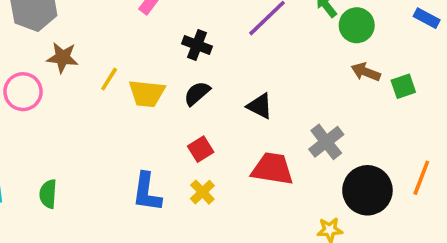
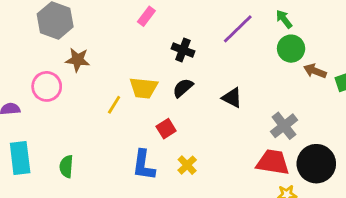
green circle: (357, 25) -> (291, 49), moved
yellow line: (109, 79) -> (114, 105), moved
red square: (201, 149) -> (166, 129), moved
red trapezoid: (272, 169) -> (273, 162), moved

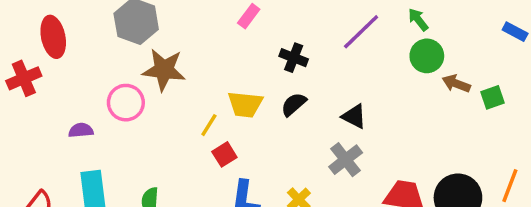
brown star: (78, 60) -> (164, 70), size x1.4
gray cross: (284, 126) -> (346, 160), moved
red square: (166, 129) -> (224, 154), moved

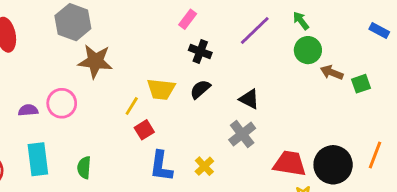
pink rectangle: (249, 16) -> (188, 19), moved
pink circle: (126, 103) -> (62, 103), moved

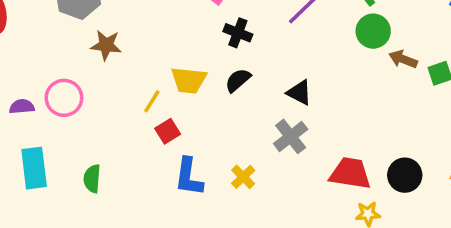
brown star: (95, 61) -> (106, 45), size x0.7
black circle: (333, 165) -> (405, 175), size x0.7

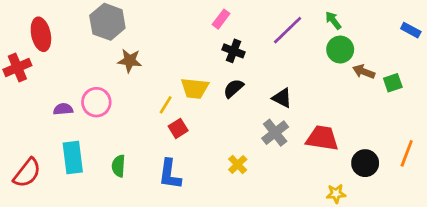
red trapezoid: (350, 173) -> (322, 138), moved
blue L-shape: (189, 177) -> (170, 174), moved

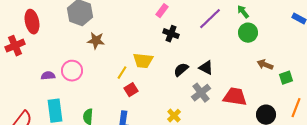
brown arrow: (364, 72) -> (265, 65), moved
green square: (393, 83) -> (286, 78), moved
black semicircle: (234, 88) -> (181, 70), moved

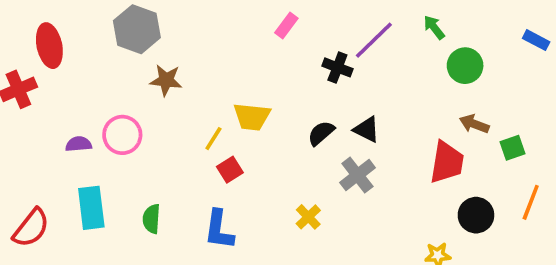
green circle: (248, 33) -> (465, 66), moved
black cross: (171, 34) -> (337, 67), moved
red trapezoid: (235, 97) -> (447, 162), moved, turned 90

